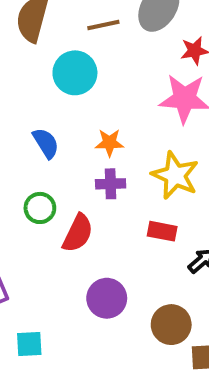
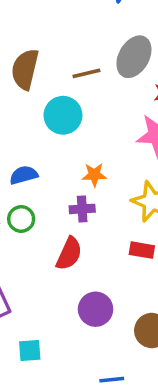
blue semicircle: (46, 143) -> (24, 175), moved, turned -72
purple cross: (111, 184) -> (82, 209), moved
green circle: (40, 208) -> (21, 219), moved

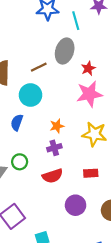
blue semicircle: (24, 175) -> (17, 122), moved, turned -42
red rectangle: (142, 250) -> (91, 173), moved
red semicircle: (69, 254) -> (53, 176), turned 60

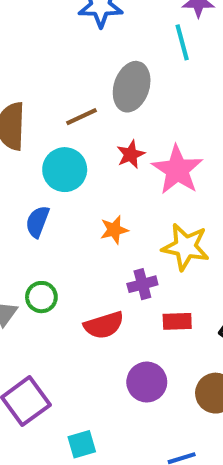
cyan line: (76, 21) -> (182, 42), moved
red star: (88, 68) -> (131, 154), moved
pink star: (89, 94) -> (177, 170), turned -30
purple cross: (54, 148) -> (142, 284), moved

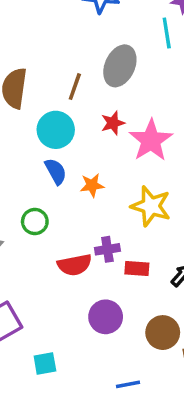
brown line: (82, 117) -> (75, 87), turned -52
blue semicircle: (37, 222) -> (56, 171), moved, turned 124
purple cross: (142, 284) -> (107, 249), moved
green circle: (41, 297) -> (35, 222), moved

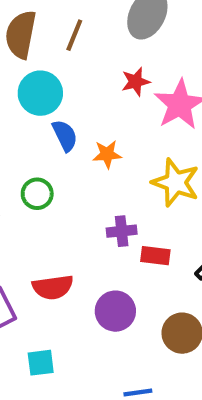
brown line: (75, 87) -> (74, 35), moved
cyan circle: (56, 130) -> (40, 93), moved
red semicircle: (75, 265) -> (53, 287), moved

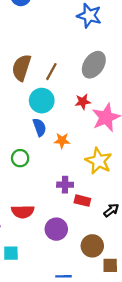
cyan circle: (40, 93) -> (42, 101), moved

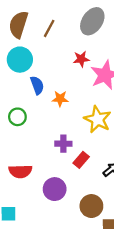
cyan circle: (42, 101) -> (20, 60), moved
red rectangle: (82, 201) -> (81, 160), turned -63

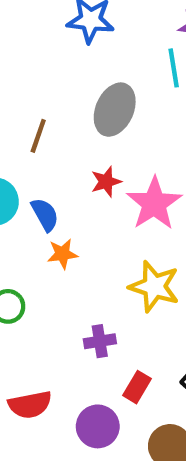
blue semicircle: (37, 85) -> (45, 215), moved
orange star: (60, 99) -> (62, 254), moved
red rectangle: (81, 160) -> (137, 387), moved

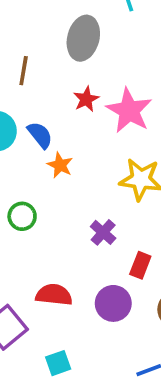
orange star: (62, 254) -> (60, 165), turned -30
purple cross: (100, 341) -> (103, 232), turned -30
red semicircle: (30, 405) -> (54, 295), turned -153

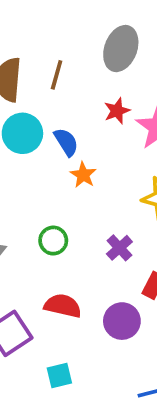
green circle: (22, 216) -> (53, 241), moved

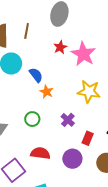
blue semicircle: (66, 142) -> (36, 75), moved
orange star: (83, 175) -> (46, 92), moved

